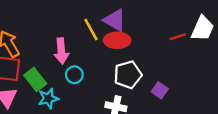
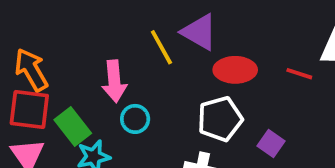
red line: (178, 37) -> (299, 74), moved, turned 35
red ellipse: (117, 40) -> (235, 70), moved

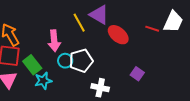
red ellipse: (235, 70) -> (118, 35), turned 40
red line: (299, 74) -> (152, 29), moved
white pentagon: (220, 119) -> (81, 61), moved

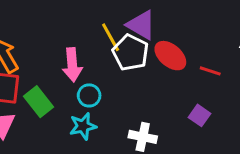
red line: (152, 29) -> (210, 71), moved
white pentagon: (81, 61) -> (130, 53), moved, turned -30
cyan star: (43, 81) -> (83, 126), moved

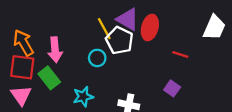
red ellipse: (170, 56) -> (150, 28), moved, turned 65
pink arrow: (72, 65) -> (55, 50), moved
cyan circle: (89, 95) -> (97, 58), moved

